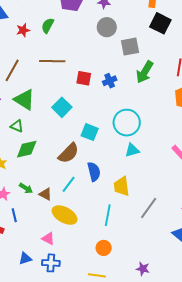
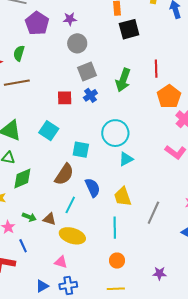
black square: (160, 23) -> (129, 29), turned -30
gray square: (130, 47) -> (87, 72), moved
brown line: (52, 61) -> (17, 83), moved

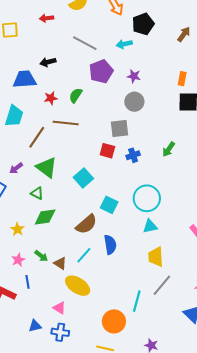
gray square: (87, 72) -> (120, 128), moved
green arrow: (123, 80) -> (169, 149), size x0.7
yellow trapezoid: (123, 197) -> (156, 257), moved
cyan line: (115, 228) -> (137, 301), moved
orange circle: (117, 261) -> (114, 321), size x1.5

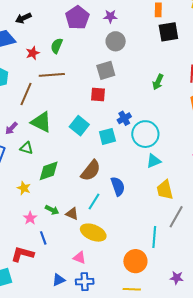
blue cross: (133, 155) -> (124, 118), moved
green triangle: (37, 193) -> (26, 148), moved
cyan square: (109, 205) -> (107, 136), moved, turned -30

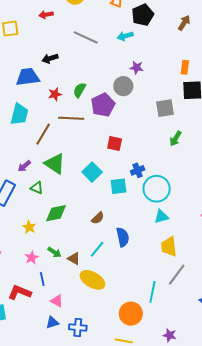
purple pentagon: (77, 18) -> (103, 105), moved
gray circle: (116, 41) -> (123, 86), moved
gray square: (106, 70) -> (165, 108), moved
brown semicircle: (91, 171) -> (98, 218), size x0.6
pink triangle: (79, 258) -> (57, 301), moved

